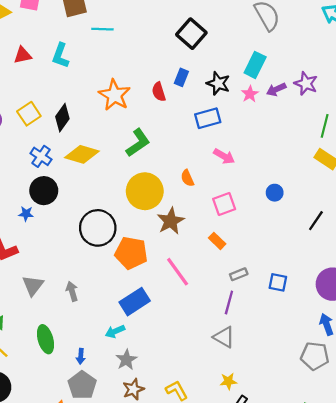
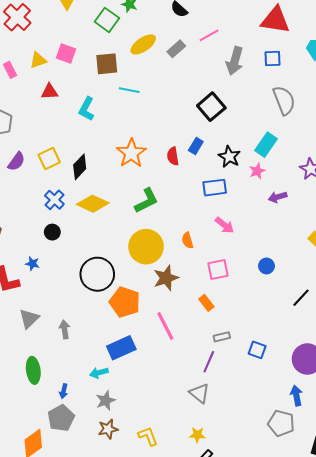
red triangle: (23, 55) -> (50, 92), moved
purple arrow: (276, 89) -> (278, 197), moved
black circle: (44, 191) -> (52, 232), size x0.6
blue star: (26, 214) -> (32, 264), moved

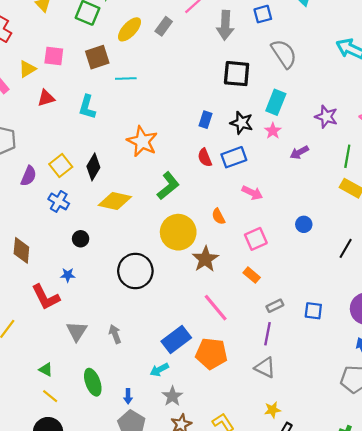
black square: (211, 107) -> (237, 74), moved, turned -32
red semicircle: (173, 156) -> (205, 158), moved
blue cross: (54, 200) -> (59, 201), moved
orange pentagon: (125, 302) -> (211, 354), moved

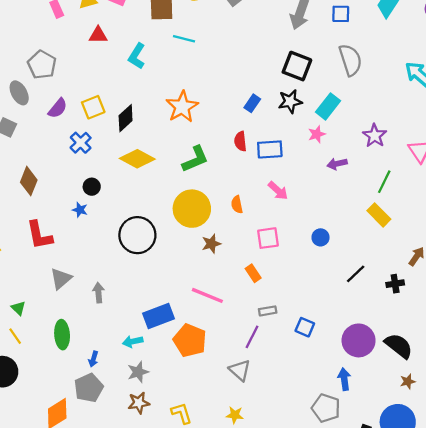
black star: (242, 123) -> (290, 101), moved, turned 30
brown star: (205, 259) -> (211, 244), size x0.7
blue star: (68, 275) -> (80, 210), moved
pink line: (216, 308) -> (207, 295), turned -44

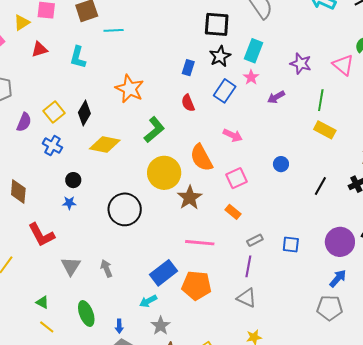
blue rectangle: (270, 149) -> (225, 91), moved, turned -35
orange semicircle: (237, 205) -> (201, 158), size x1.8
brown star: (211, 244) -> (190, 198), size x1.4
blue arrow: (344, 379) -> (338, 278), turned 66

